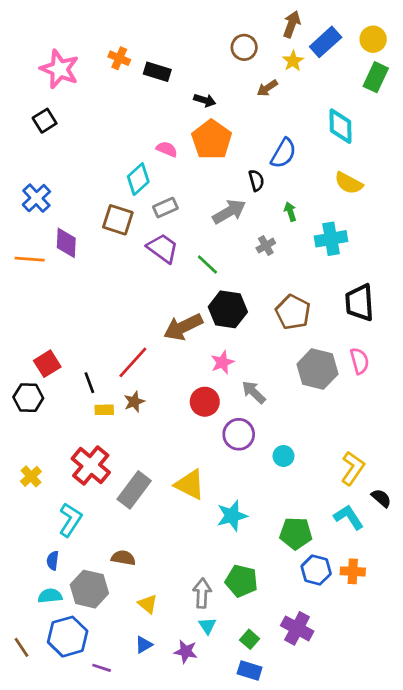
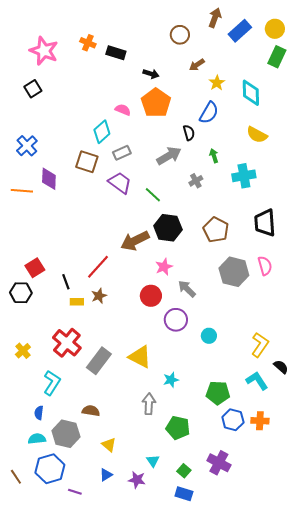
yellow star: (293, 61) -> (217, 83), moved
cyan star: (232, 516) -> (171, 380), size x0.7
gray arrow: (202, 593) -> (149, 404), moved

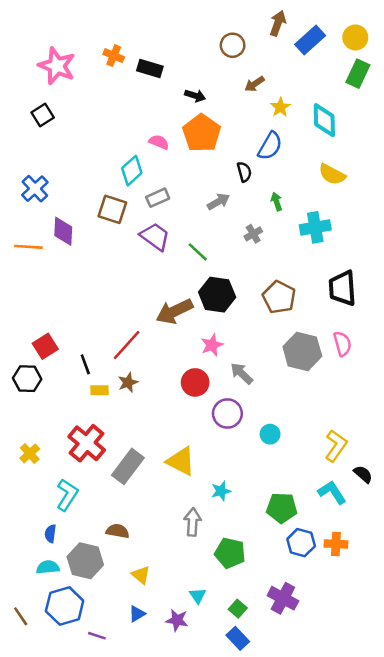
gray arrow: (169, 156) -> (218, 202), size x0.7
blue rectangle: (184, 494) -> (238, 638), turned 30

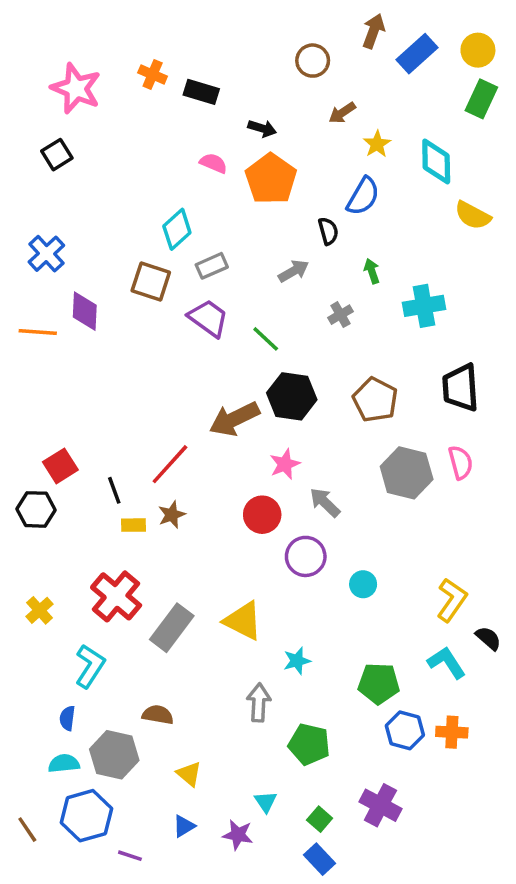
pink semicircle: (159, 142) -> (213, 163), moved
yellow semicircle: (332, 174) -> (473, 215), moved

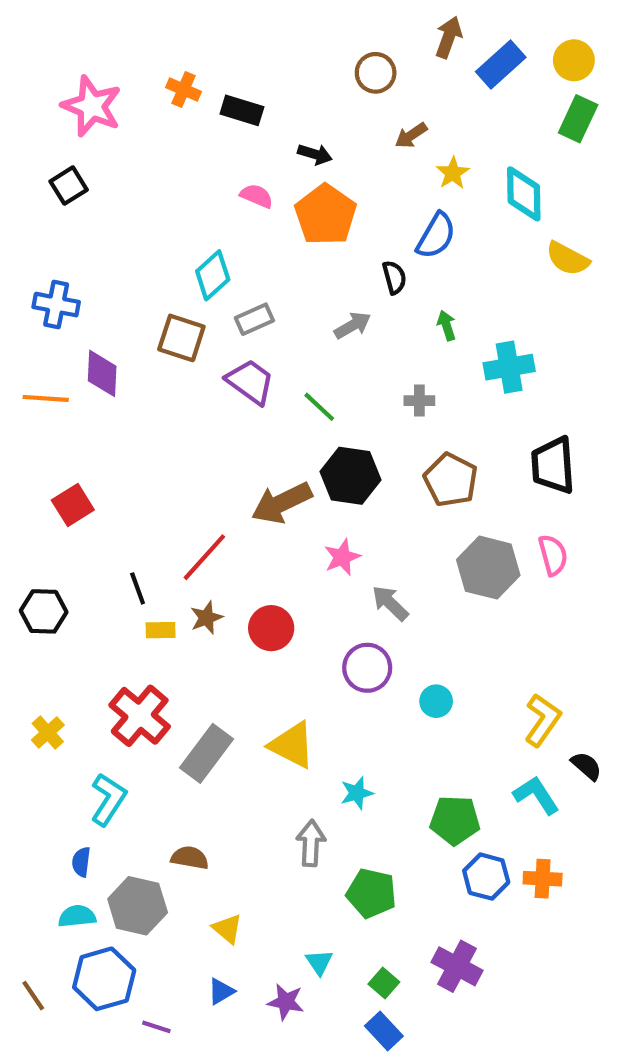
blue cross: (46, 254) -> (56, 305), turned -36
gray cross: (340, 315) -> (419, 401), moved, turned 30
red square: (60, 466) -> (73, 505), moved
red circle: (262, 515) -> (271, 628), moved

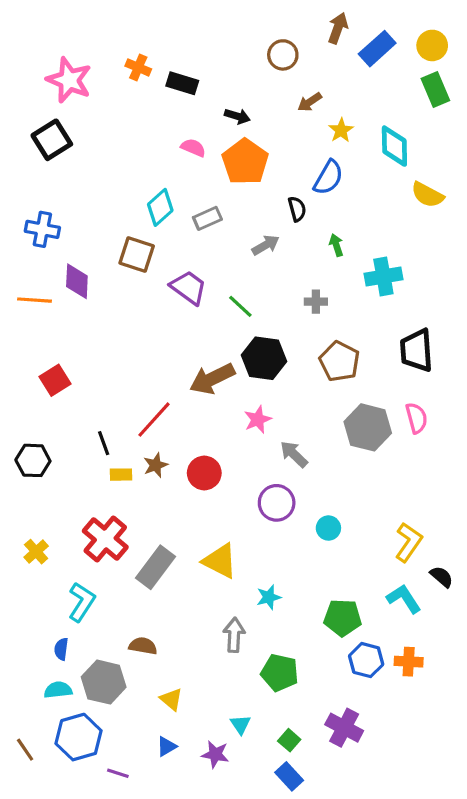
green rectangle: (578, 119) -> (435, 89), turned -48
black square: (69, 186) -> (52, 140), size x1.4
gray rectangle: (254, 319) -> (207, 218), moved

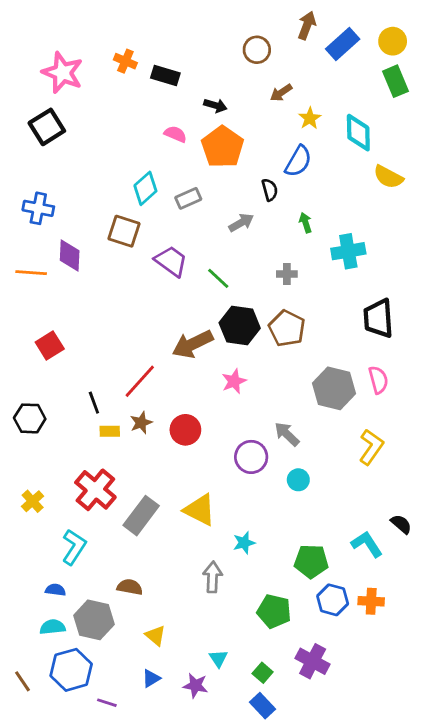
brown pentagon: (339, 361) -> (287, 328), moved
gray arrow: (294, 454) -> (287, 434), moved
yellow L-shape: (409, 542) -> (371, 447), moved
blue semicircle: (61, 649) -> (55, 590), turned 90
green pentagon: (280, 673) -> (274, 611), moved

